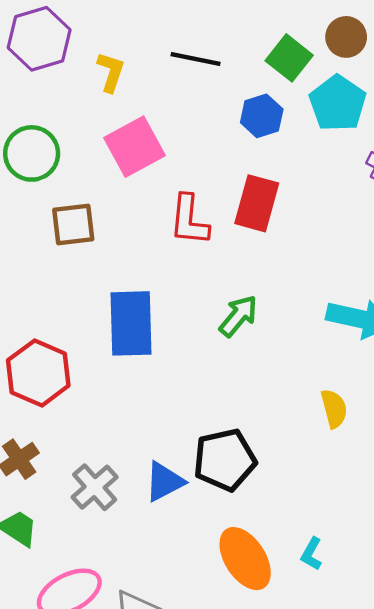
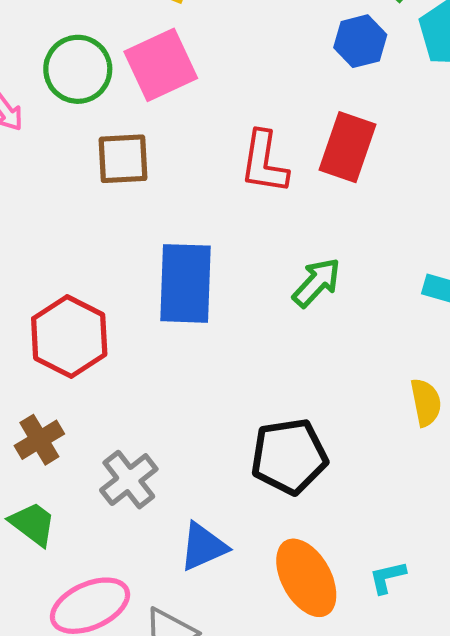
pink square: (134, 147) -> (161, 65), moved
blue triangle: (164, 482) -> (203, 547), moved
cyan L-shape: (312, 554) -> (387, 577), turned 44

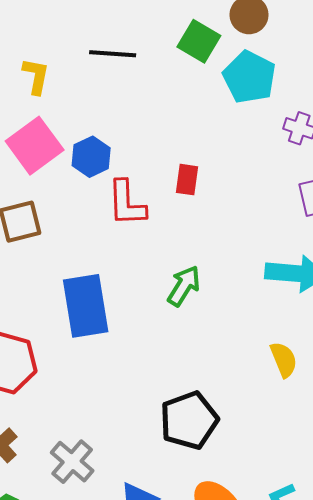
blue hexagon: (360, 41) -> (91, 157), moved
red rectangle: (348, 147) -> (187, 180), size x0.6

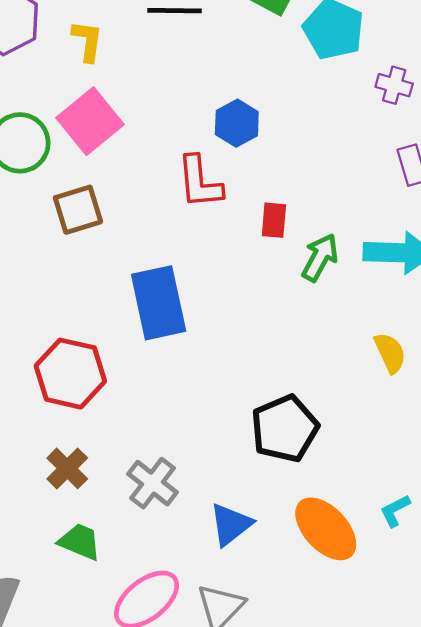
blue hexagon: (91, 157) -> (237, 123), moved
red rectangle: (187, 180) -> (274, 220), moved
green arrow: (184, 286) -> (320, 257), moved

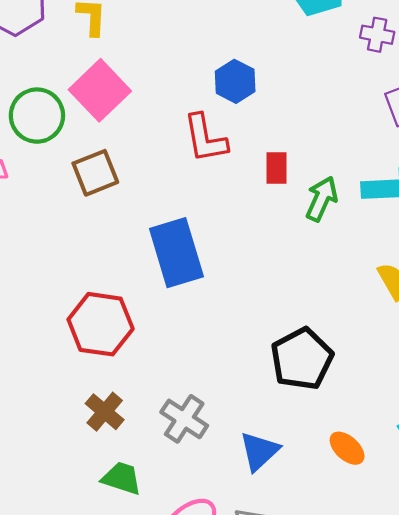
orange ellipse: (326, 529) -> (347, 448), size x0.6

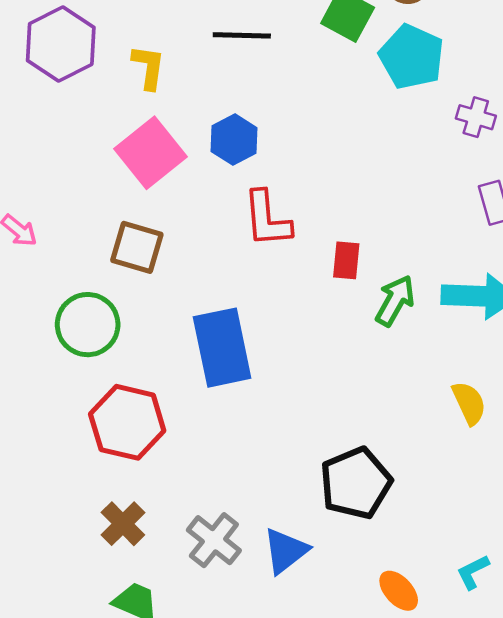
blue hexagon: (235, 81) -> (234, 140), moved
green circle: (37, 116) -> (88, 325), moved
brown square: (95, 173) -> (137, 247), turned 33
blue triangle: (259, 451) -> (286, 551), moved

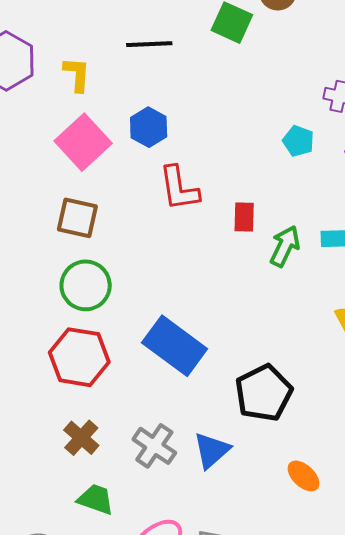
cyan pentagon: (412, 57) -> (298, 141), moved, size x0.6
green circle: (88, 325) -> (86, 285), moved
blue rectangle: (222, 348) -> (175, 346), moved, turned -38

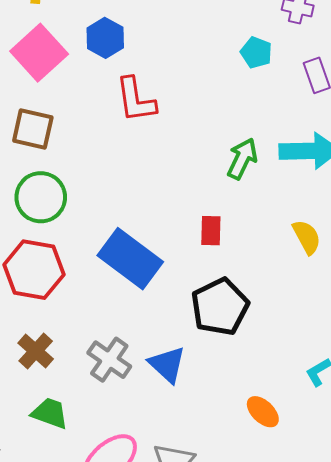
red rectangle: (244, 217) -> (211, 231), moved
blue triangle: (212, 450) -> (167, 364), turned -36
orange ellipse: (303, 476) -> (263, 412), moved

